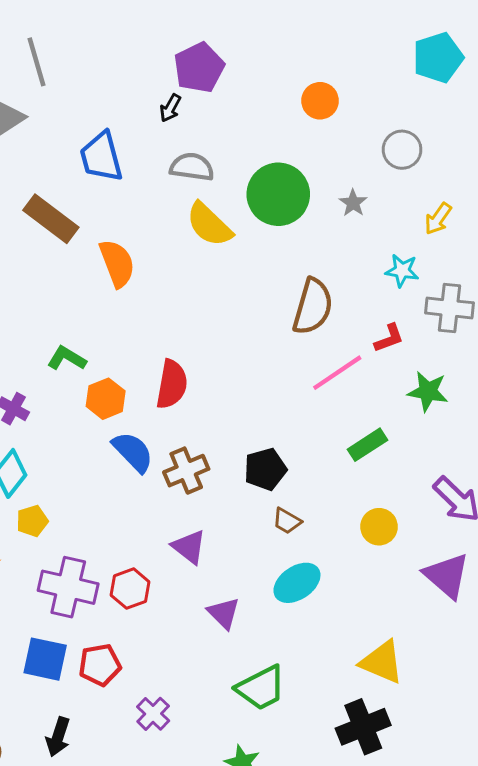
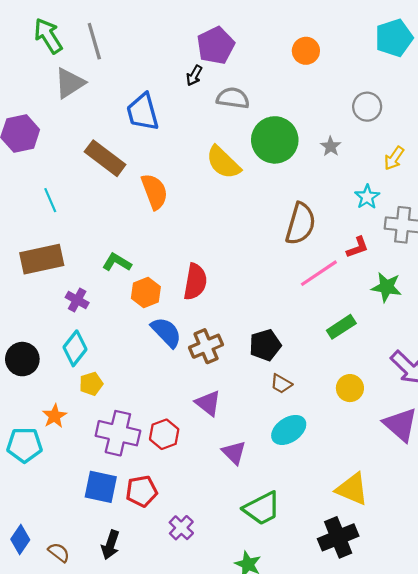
orange circle: (320, 101) -> (306, 51), moved
gray semicircle: (192, 167) -> (233, 98), moved
cyan star: (402, 271) -> (367, 197), turned 30

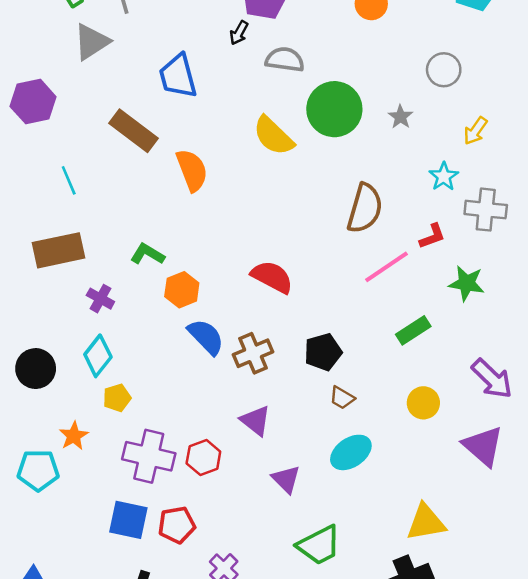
red semicircle: (195, 282) -> (272, 277), moved, turned -72
yellow triangle: (352, 489) -> (426, 522), turned -33

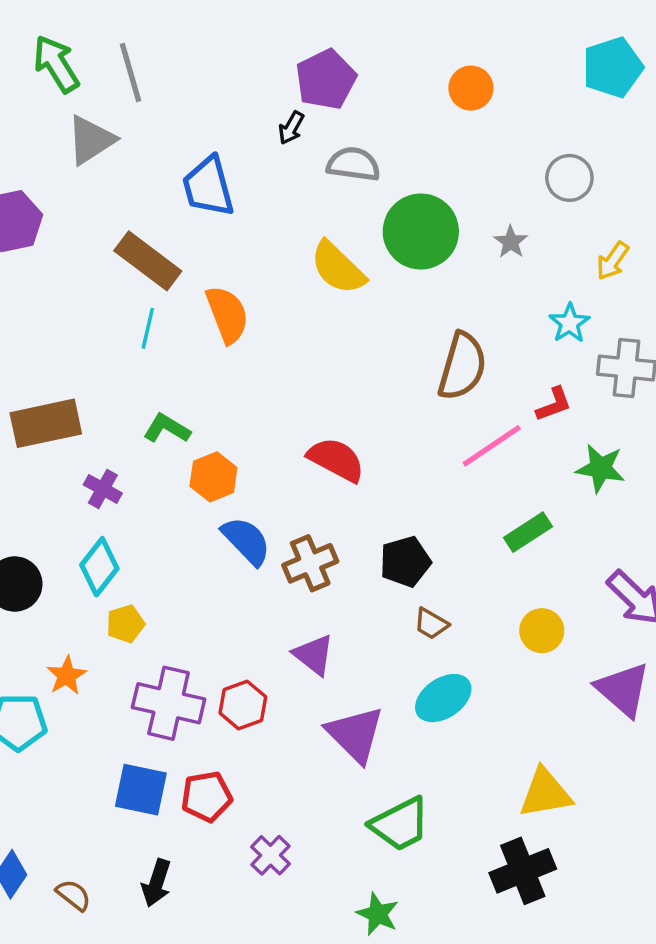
cyan line: (69, 180) -> (148, 328), moved, turned 36
purple triangle: (286, 479) -> (355, 734), size x1.5

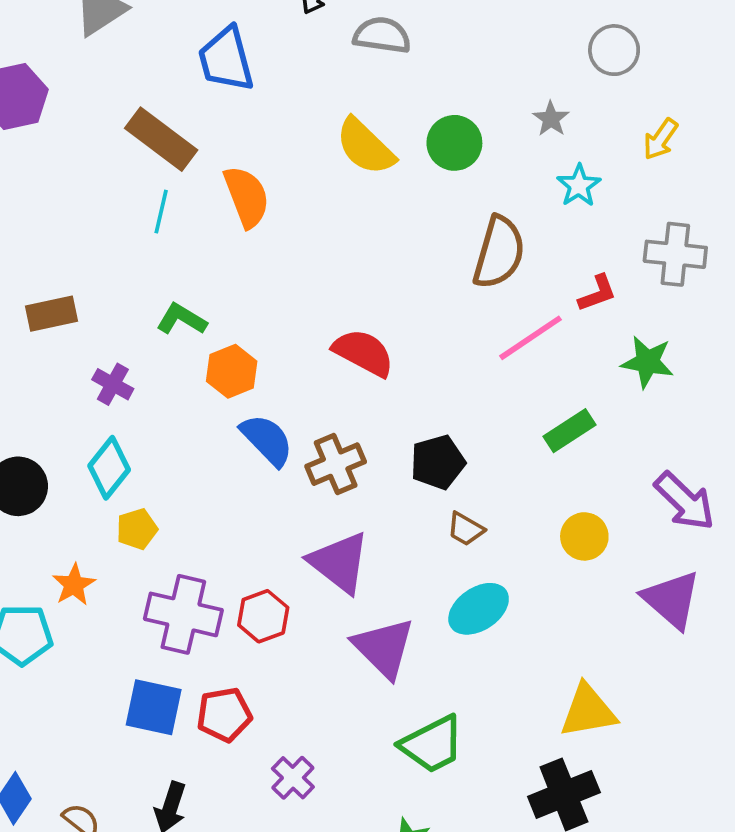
green circle: (421, 231) -> (454, 143), moved, size x0.7
cyan star: (569, 323) -> (579, 186), moved
brown rectangle: (46, 423) -> (52, 314), size x0.7
purple triangle: (314, 655) -> (339, 562), size x1.4

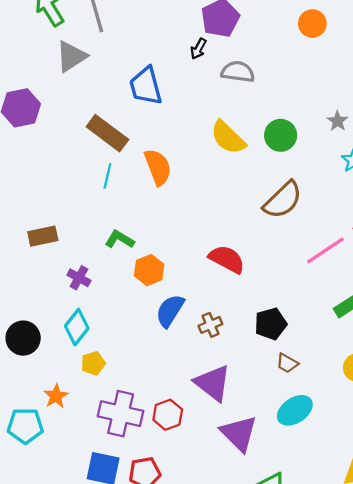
brown semicircle: (499, 252) -> (283, 200), moved, turned 30
blue semicircle: (267, 440) -> (170, 311), turned -104
brown cross: (336, 464) -> (210, 325), size x0.7

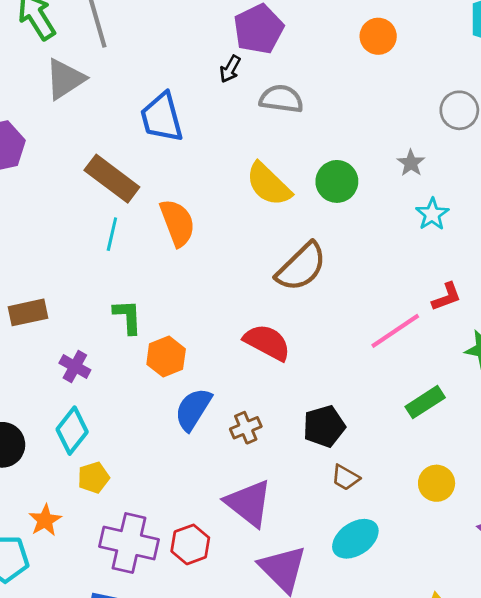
brown semicircle: (283, 200) -> (301, 267), moved
green L-shape: (119, 239) -> (128, 317), turned 56

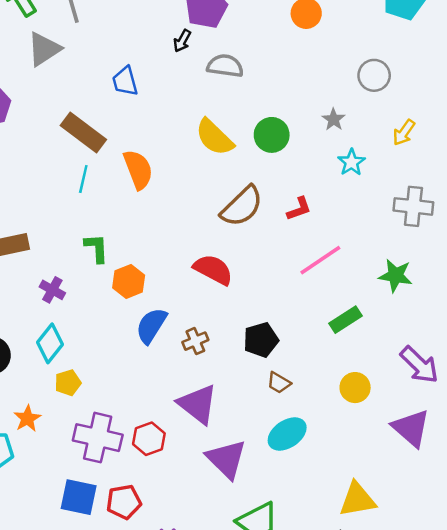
blue trapezoid: (162, 117) -> (125, 81), size x0.7
red L-shape: (446, 297) -> (299, 209), moved

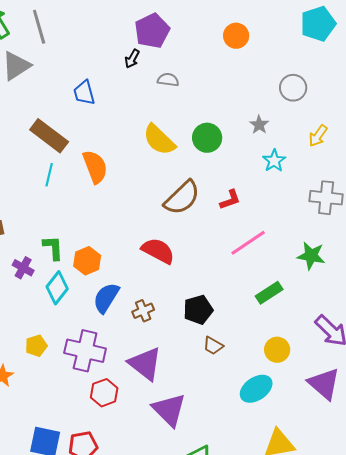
gray semicircle: (225, 66) -> (168, 80), size x0.7
green L-shape: (96, 248) -> (53, 248), moved
cyan diamond: (50, 343) -> (57, 288), moved
cyan ellipse: (287, 434) -> (256, 389), moved
purple cross: (98, 438) -> (85, 351), moved

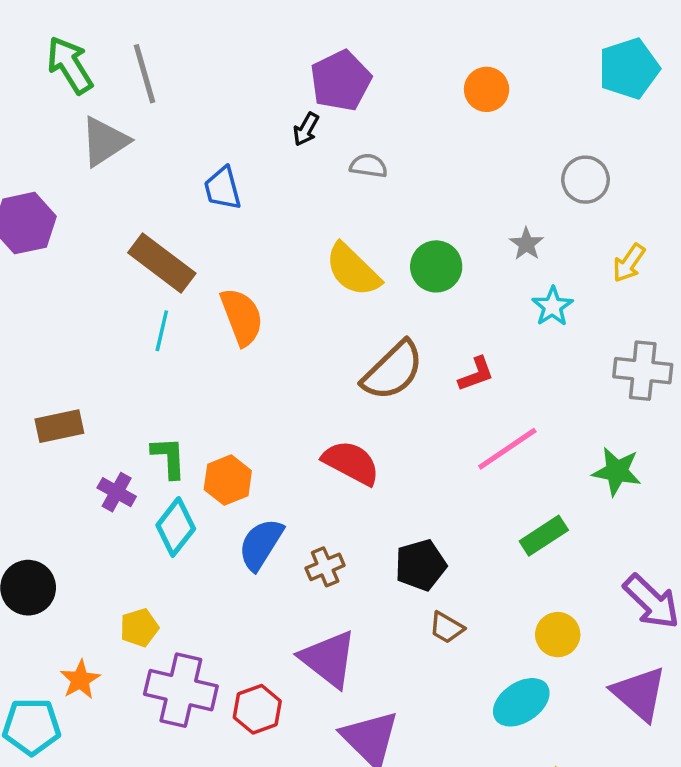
purple cross: (85, 351) -> (181, 690), moved

